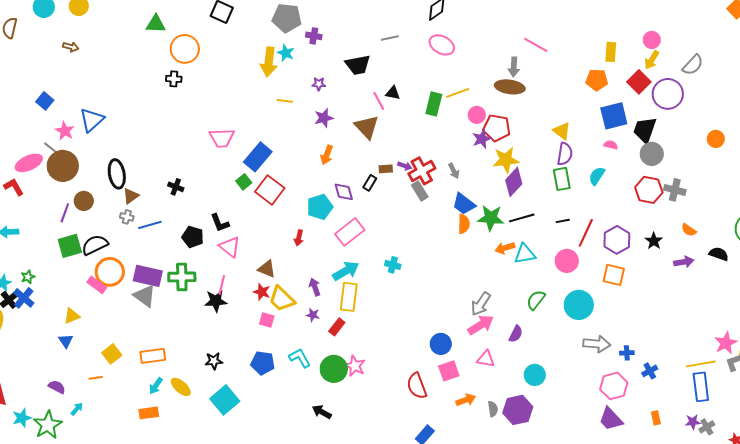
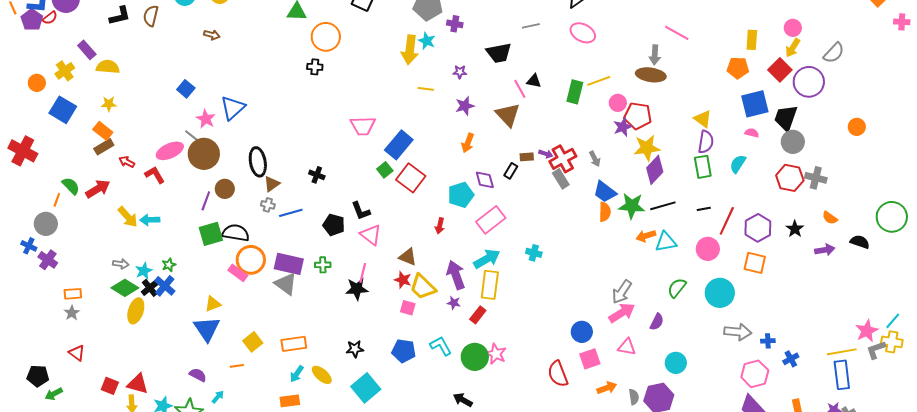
black semicircle: (95, 245) -> (236, 233), turned 36
green cross: (182, 277) -> (323, 265), size x0.6
purple arrow: (315, 287) -> (456, 275), size x1.6
blue triangle: (66, 341) -> (207, 329), size x1.8

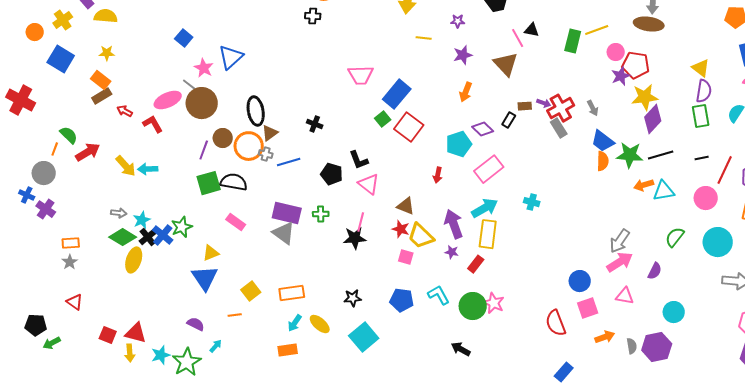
purple diamond: (485, 180) -> (483, 129), turned -30
red arrow: (98, 189) -> (88, 152), moved
orange circle: (251, 260) -> (249, 146), moved
green star: (169, 265) -> (182, 227), moved, size x1.5

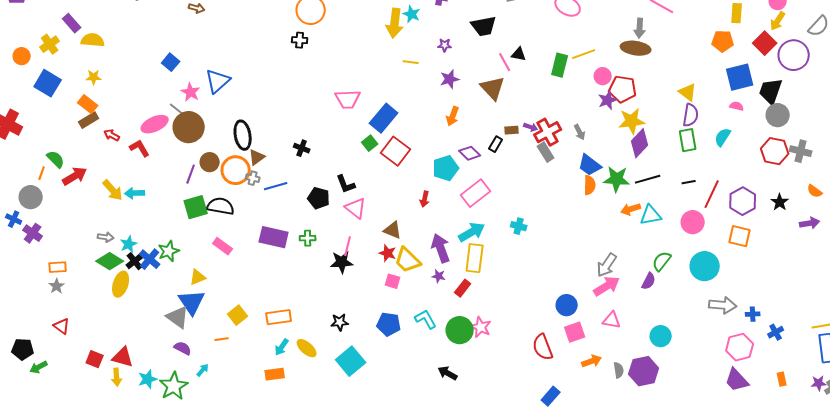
gray triangle: (284, 233) -> (178, 317), moved
purple semicircle: (655, 271) -> (649, 281), moved

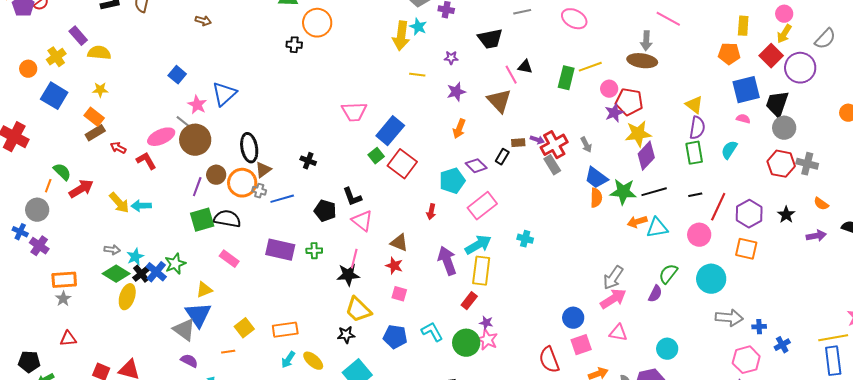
black cross: (300, 40) -> (294, 45), moved
yellow trapezoid: (408, 260) -> (358, 310), moved
orange rectangle: (58, 267) -> (64, 280), size x1.4
purple star: (439, 276) -> (486, 323), moved
red triangle: (62, 326) -> (68, 339), turned -42

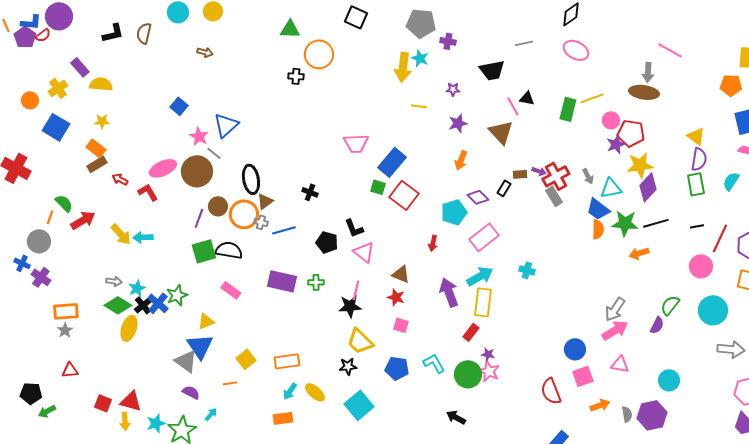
gray line: (183, 122) -> (214, 153), moved
green square: (376, 156) -> (378, 187), turned -35
cyan triangle: (657, 228) -> (611, 188), moved

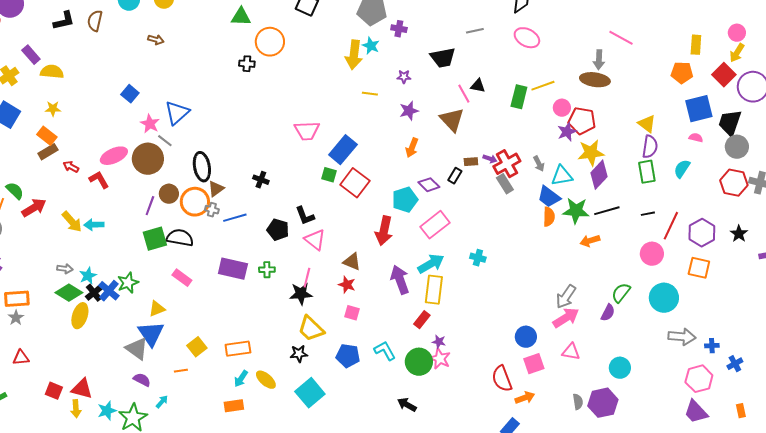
red arrow: (433, 243) -> (384, 231), size x1.8
orange arrow: (600, 405) -> (525, 398), moved

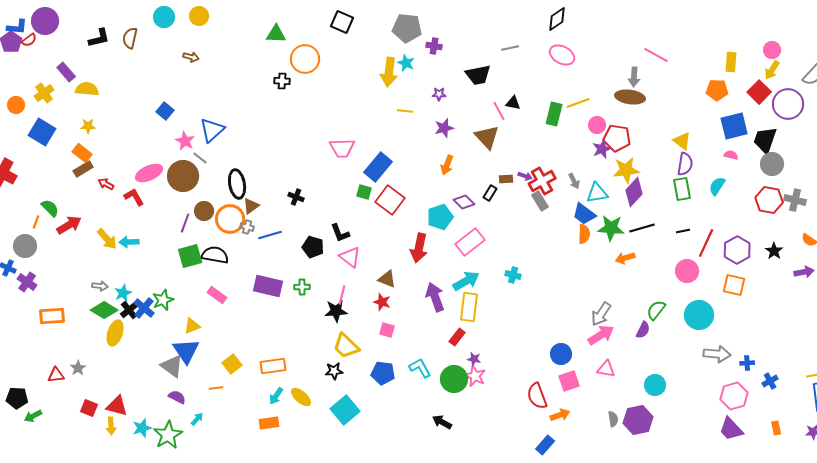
gray star: (16, 318) -> (78, 368), moved

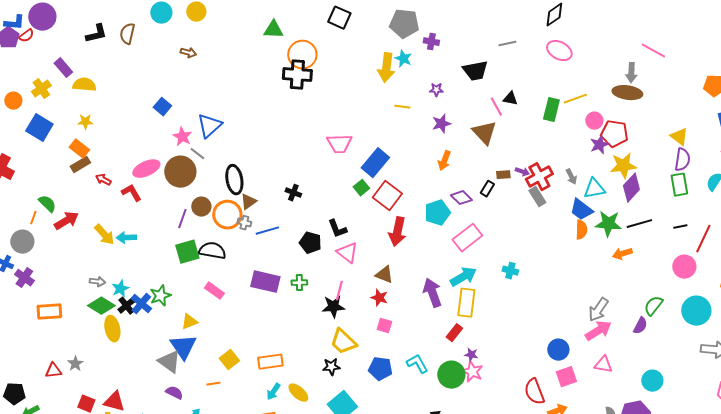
black cross: (282, 81) -> (297, 75), moved, size x1.8
green square: (364, 192) -> (361, 188), turned 35
red arrow: (419, 248) -> (397, 232), moved
yellow ellipse: (115, 333) -> (112, 329), turned -30

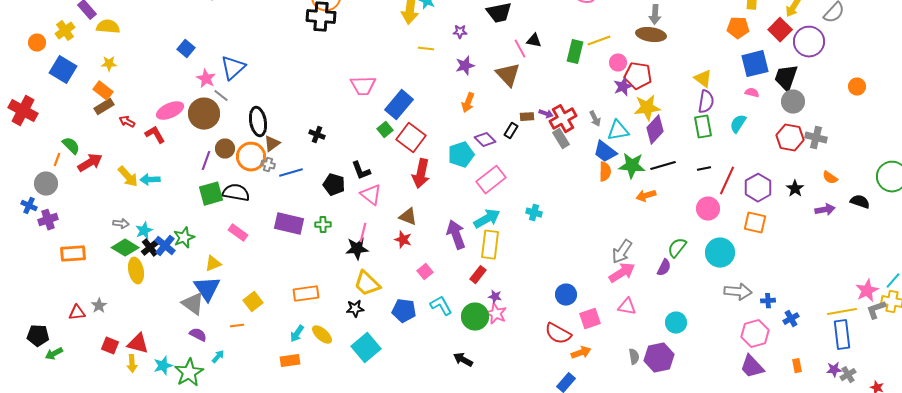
purple cross: (24, 278) -> (48, 220), turned 36
pink square: (384, 326) -> (425, 272), moved, turned 35
blue circle: (558, 350) -> (566, 295), moved
orange rectangle: (270, 362) -> (306, 294), moved
red semicircle: (534, 392) -> (558, 334), turned -40

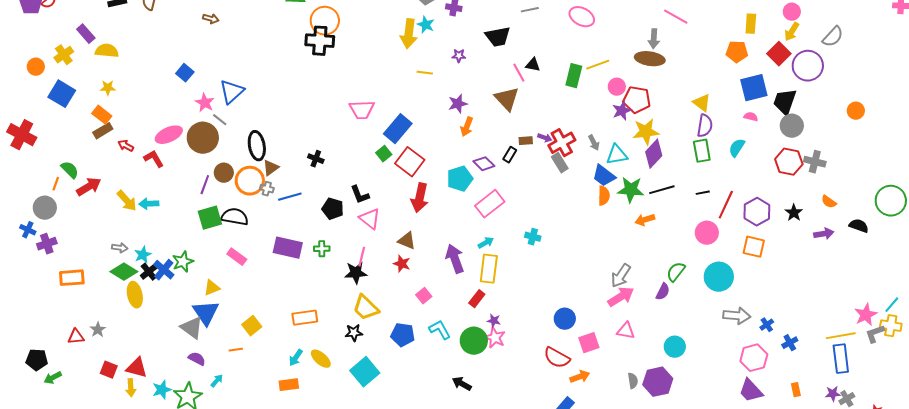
purple star: (465, 66) -> (458, 104), moved
cyan arrow: (487, 219) -> (486, 243), size x0.6
blue cross: (768, 301) -> (767, 325), turned -32

